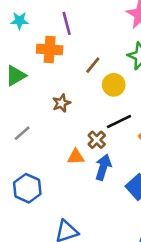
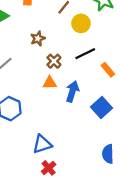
brown cross: (97, 140) -> (54, 61), moved

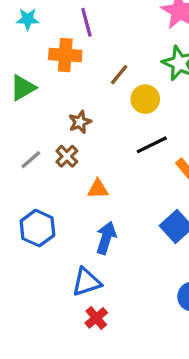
brown cross: (54, 61) -> (67, 156), moved
blue arrow: (72, 91) -> (106, 238), moved

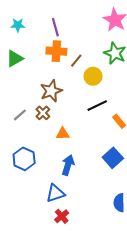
orange cross: (65, 55) -> (56, 51), moved
green triangle: (23, 88) -> (15, 59), moved
brown star: (80, 122) -> (51, 91), size x1.5

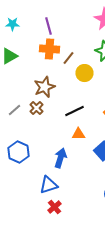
black line: (97, 106) -> (74, 111), moved
orange triangle: (63, 134) -> (78, 134), moved

